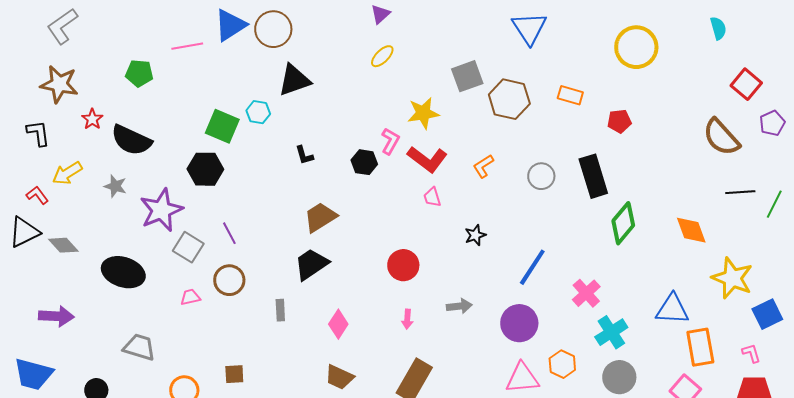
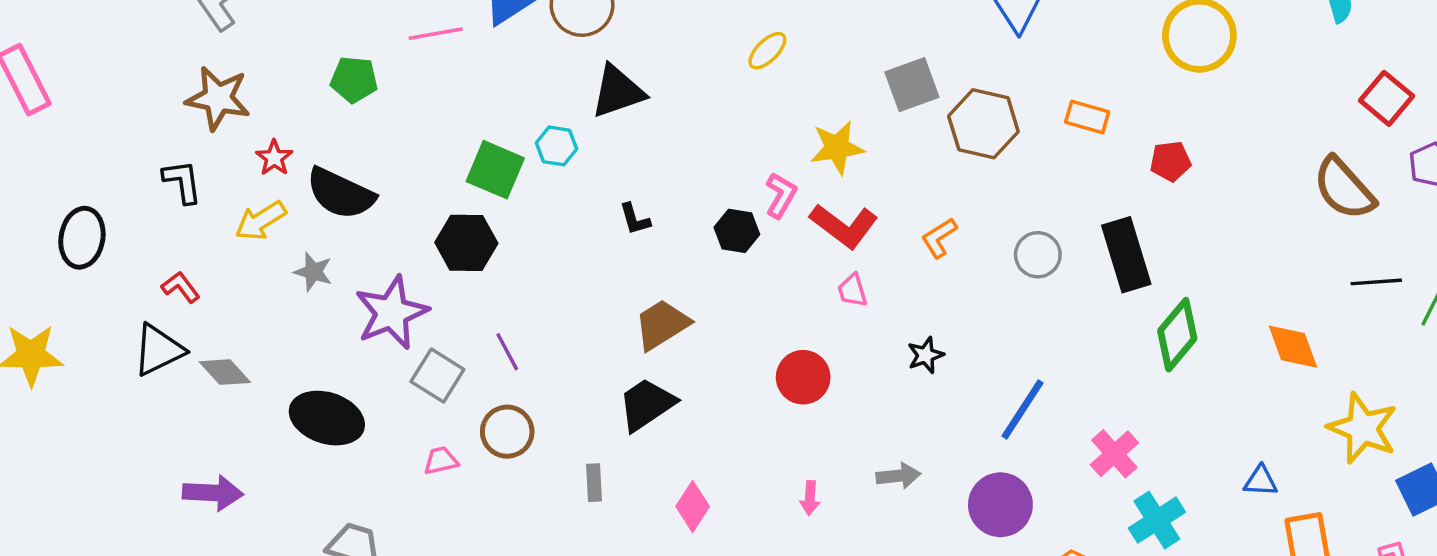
yellow arrow: (67, 173) -> (261, 221), moved
red circle: (403, 265) -> (803, 377), moved
blue triangle: (672, 309) -> (1261, 481), size x0.6

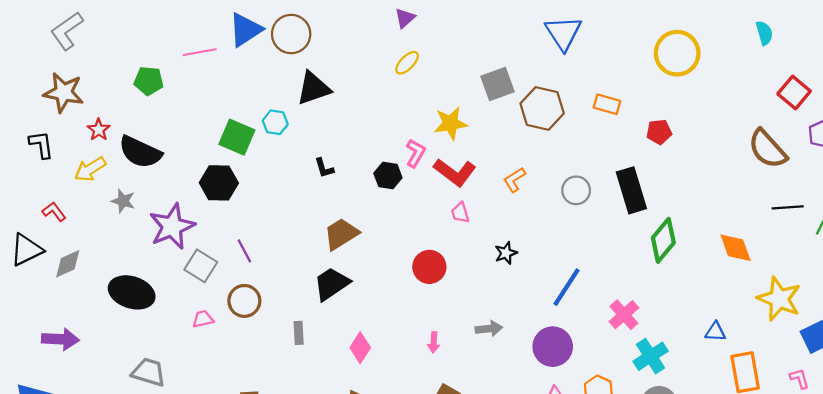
red L-shape: (181, 287) -> (54, 212), moved
gray diamond: (225, 372) -> (68, 264), turned -72

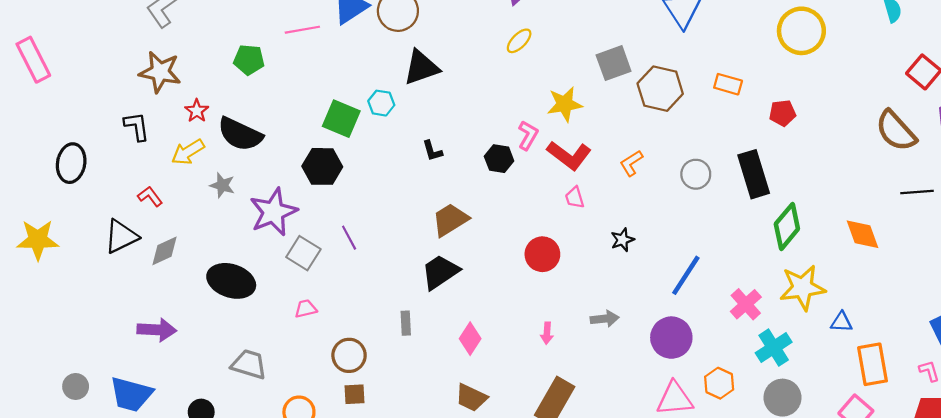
yellow star: (779, 299) -> (803, 288), moved, turned -30
brown circle: (244, 301) -> (349, 355), moved

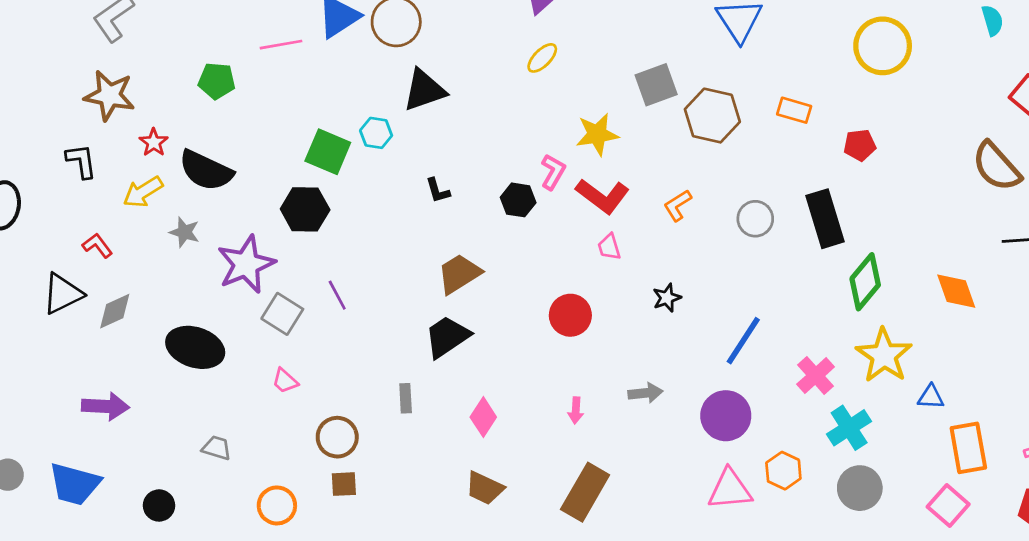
yellow star: (803, 288) -> (884, 355), turned -30
pink trapezoid: (306, 309) -> (285, 381), turned -125
gray trapezoid: (249, 364) -> (217, 448), size x0.7

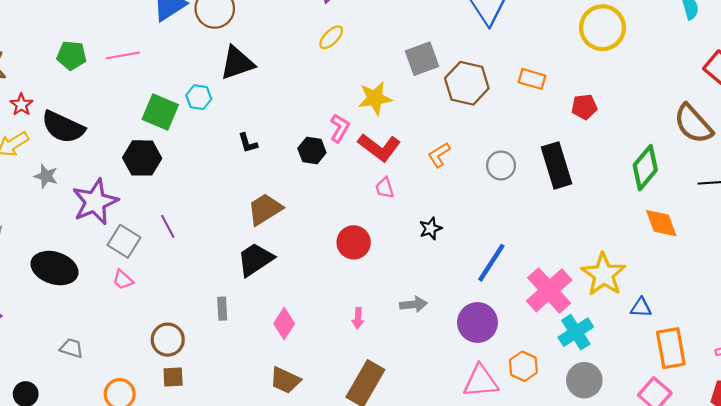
pink line: (281, 45) -> (123, 55), moved
green diamond: (865, 282) -> (645, 168), moved
pink cross: (816, 376) -> (549, 290), size x1.5
pink trapezoid: (285, 381) -> (123, 280), moved

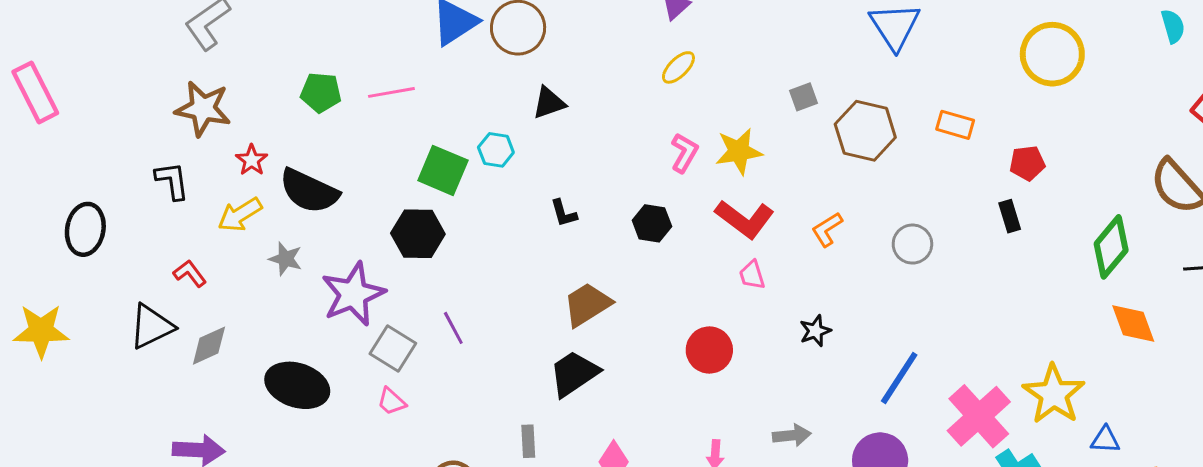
gray square: (422, 59) -> (804, 97), size x0.6
black triangle: (237, 63) -> (549, 103), size x0.7
pink L-shape: (340, 128) -> (684, 153), moved
black rectangle: (557, 165) -> (1010, 216), moved, size x0.5

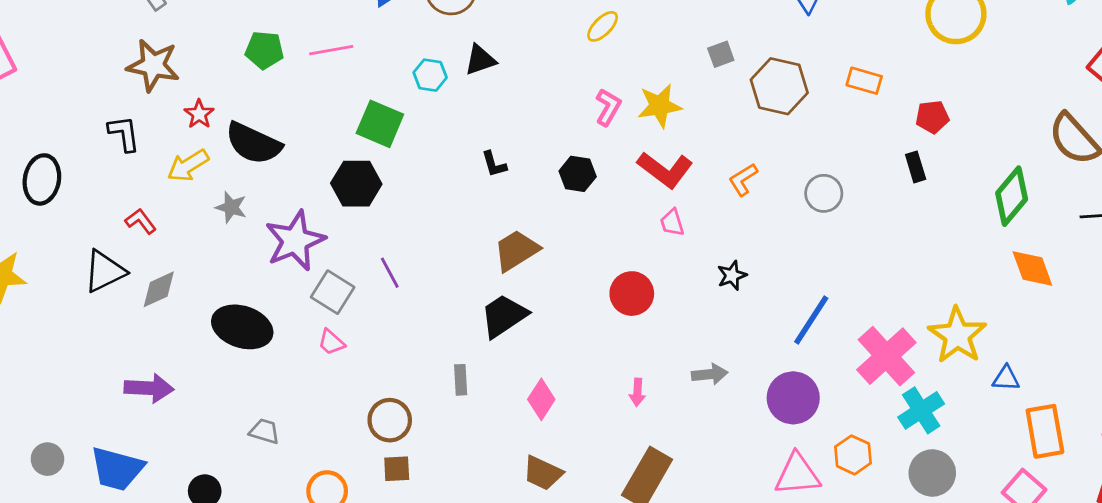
cyan hexagon: (496, 150) -> (430, 75), moved

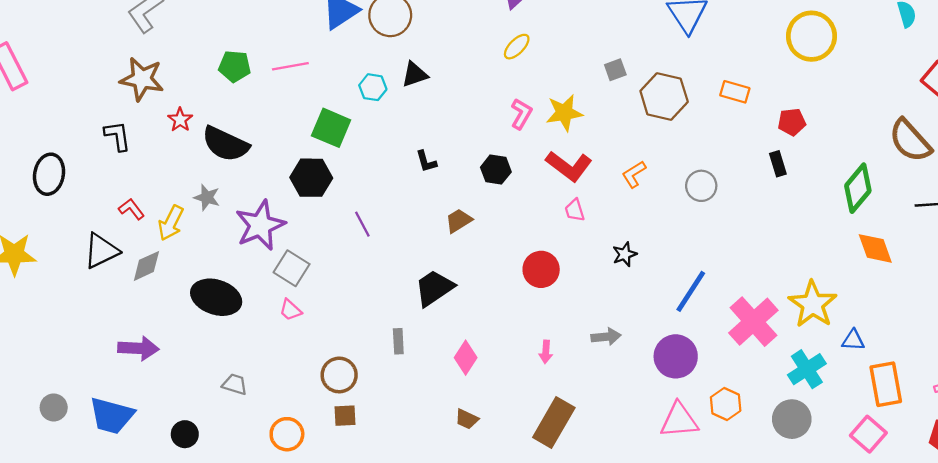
yellow arrow: (188, 166) -> (171, 223), moved, turned -32
brown trapezoid: (516, 250) -> (459, 221), moved, size x0.7
purple line: (390, 273) -> (362, 224), moved
cyan cross: (921, 410) -> (807, 369), moved
brown trapezoid: (543, 473) -> (467, 419), size x0.7

